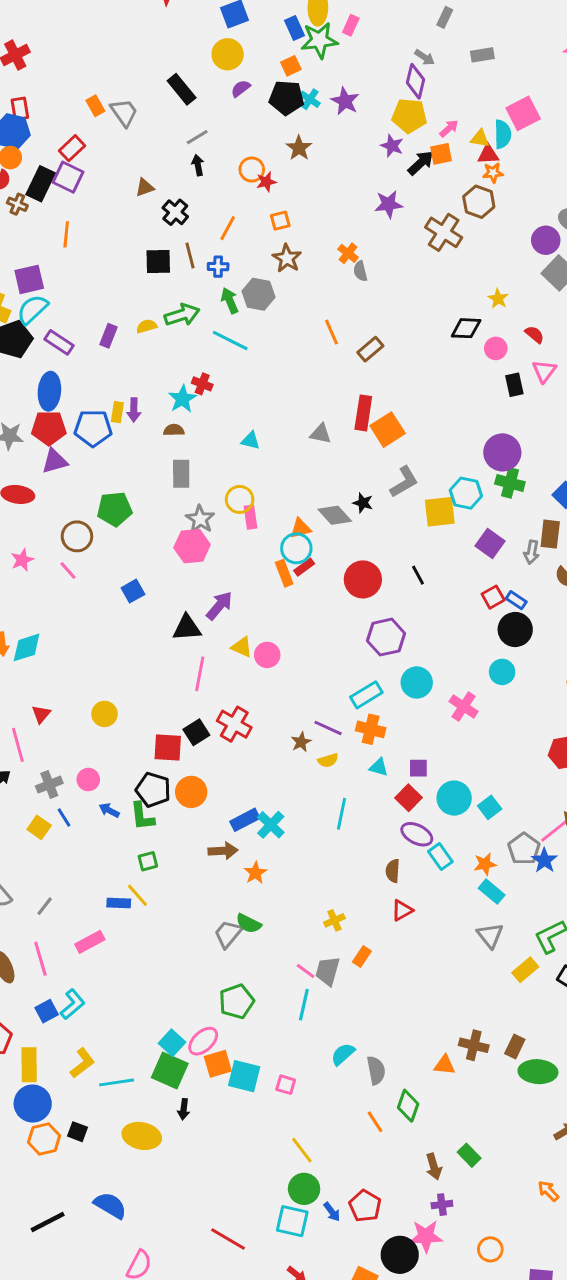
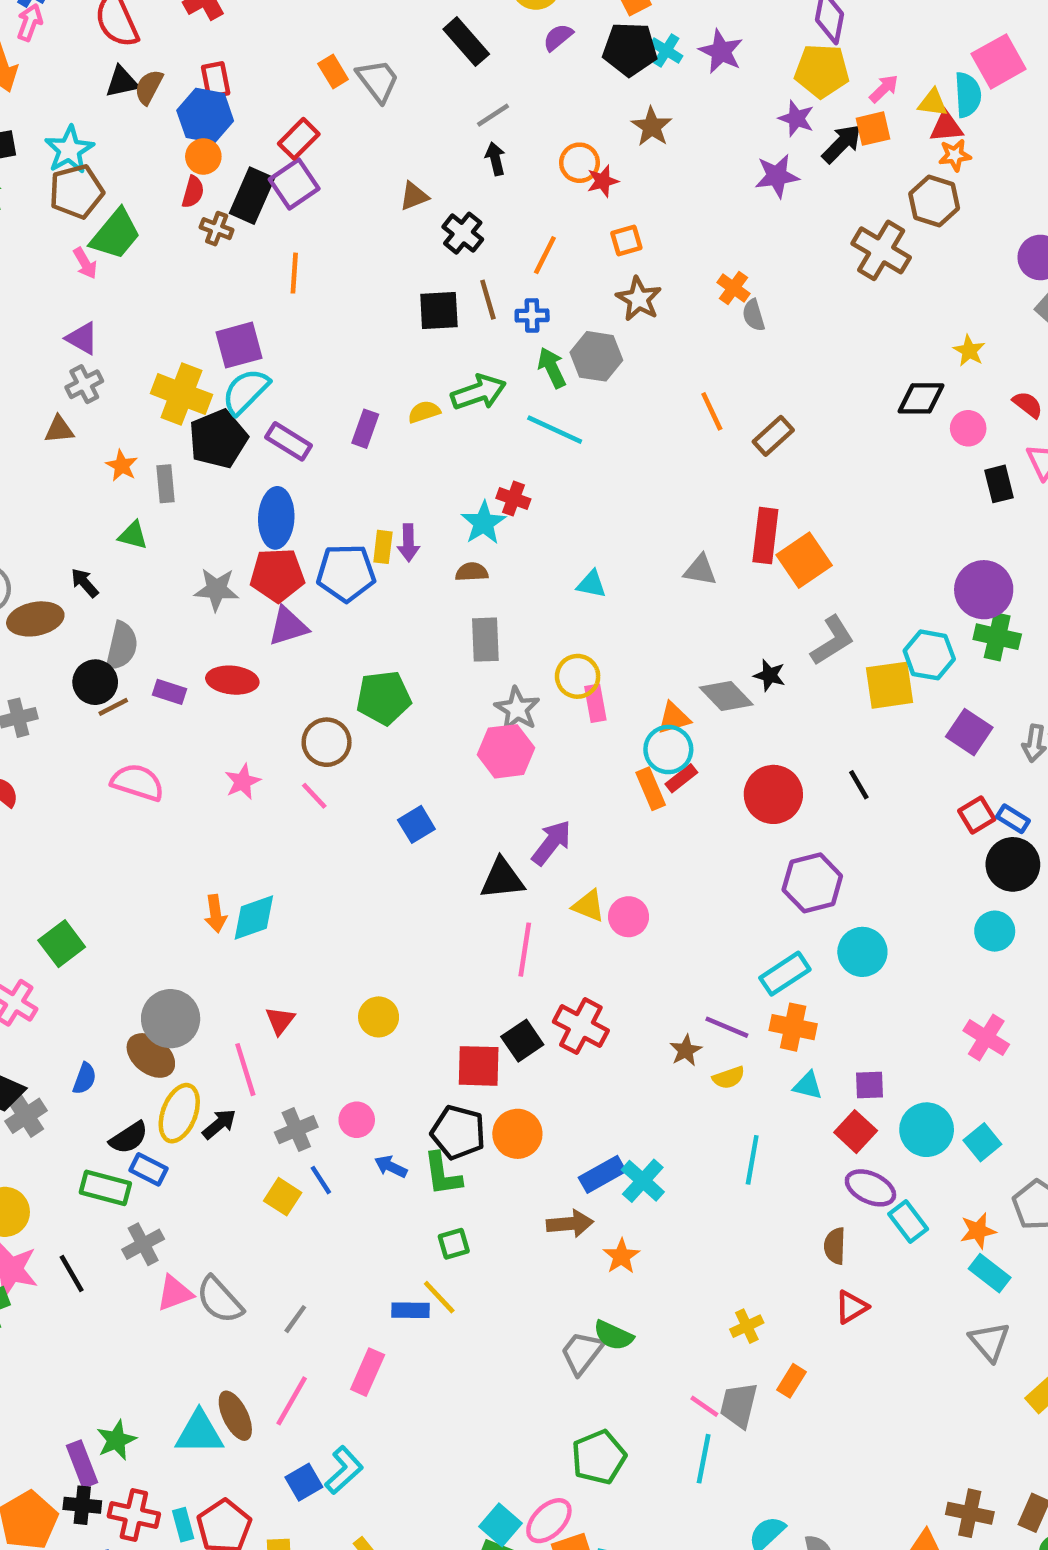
purple square: (68, 177) -> (294, 184), turned 32
purple star: (389, 204) -> (777, 176), moved
pink cross: (464, 706) -> (986, 1038), moved
pink rectangle: (90, 942) -> (368, 1372), turned -36
pink line: (40, 959) -> (292, 1401), turned 48

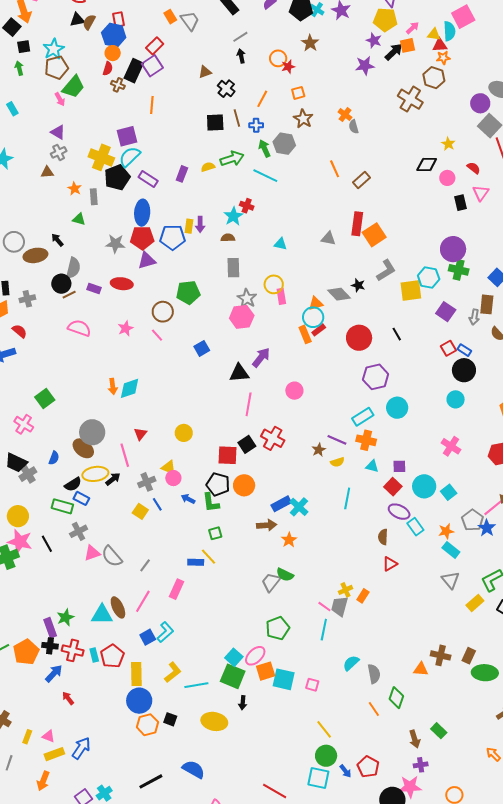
yellow triangle: (589, 906) -> (169, 467), moved
yellow ellipse: (179, 1113) -> (95, 474), turned 60
yellow cross: (747, 1326) -> (346, 590), moved

